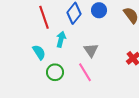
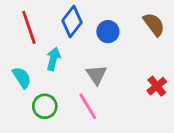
blue circle: (99, 10) -> (108, 32), moved

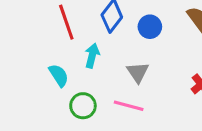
pink line: (88, 106) -> (129, 106), turned -44

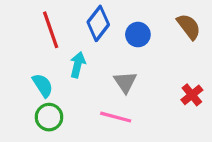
green circle: (83, 106) -> (49, 117), moved

